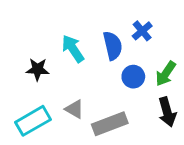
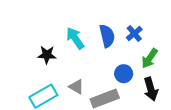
blue cross: (142, 31) -> (134, 34), moved
blue circle: (133, 77) -> (124, 74), moved

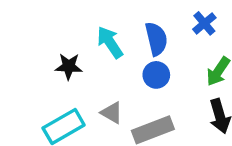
blue cross: (134, 34) -> (204, 23), moved
blue circle: (124, 74) -> (156, 75), moved

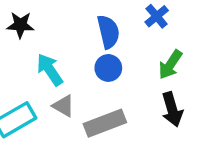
cyan arrow: (110, 42) -> (50, 70), moved
black star: (69, 66) -> (20, 25), moved

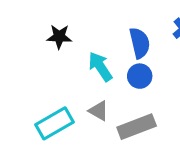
cyan arrow: (50, 70) -> (100, 67), moved

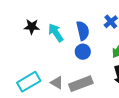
cyan arrow: (100, 67) -> (56, 33), moved
gray triangle: (99, 111) -> (57, 83), moved

